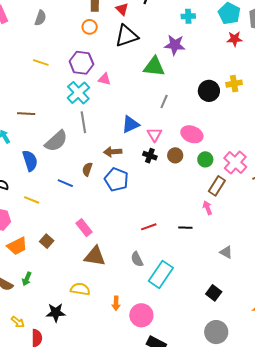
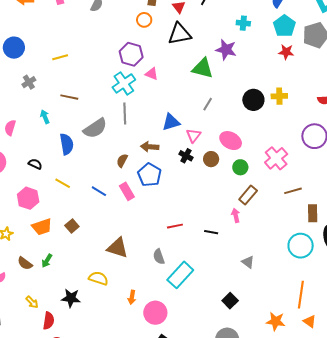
yellow line: (41, 62) -> (60, 57), moved, turned -42
pink cross: (235, 162) -> (276, 158), moved
blue line: (65, 183) -> (99, 191), moved
pink rectangle: (84, 228) -> (127, 191), moved

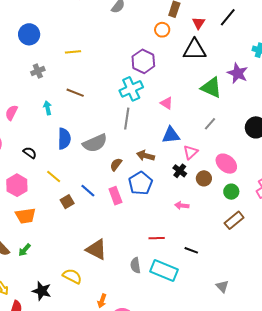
pink triangle: (152, 74) -> (166, 103), moved
gray semicircle: (95, 128) -> (95, 143), moved
pink arrow: (236, 215) -> (182, 205), moved, turned -80
brown square: (72, 226) -> (67, 202), moved
cyan rectangle: (180, 275) -> (164, 271), moved, turned 60

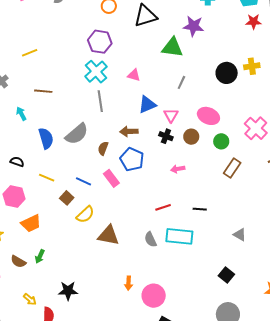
yellow semicircle: (72, 276) -> (85, 215), moved, turned 126

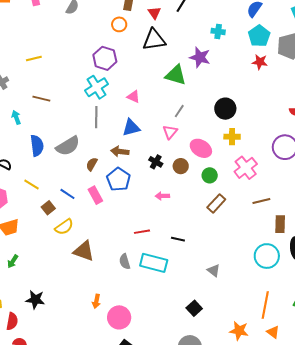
yellow cross: (252, 66) -> (232, 137), moved
blue triangle: (147, 105) -> (131, 128), moved
pink triangle: (171, 115) -> (170, 132), moved

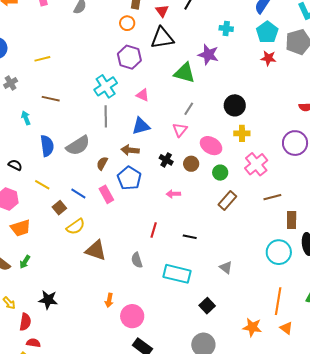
purple hexagon: (105, 58) -> (129, 57), moved
red line: (142, 232) -> (154, 230), turned -63
cyan rectangle: (154, 263) -> (177, 274), moved

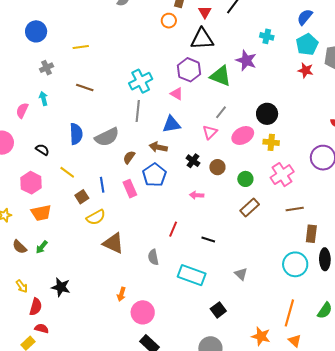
purple hexagon: (129, 57) -> (189, 70), moved
cyan arrow: (26, 118) -> (43, 99), moved
pink ellipse: (211, 146) -> (243, 135), moved, turned -65
blue line: (78, 194) -> (102, 185), turned 42

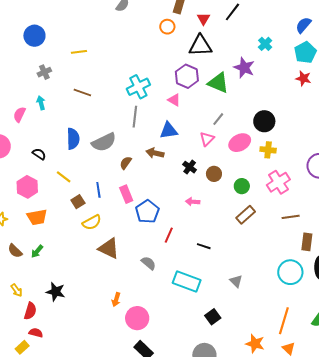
cyan cross: (267, 36) -> (265, 44), turned 32
blue pentagon: (154, 175) -> (147, 212), moved
gray semicircle: (153, 257) -> (148, 263), turned 140

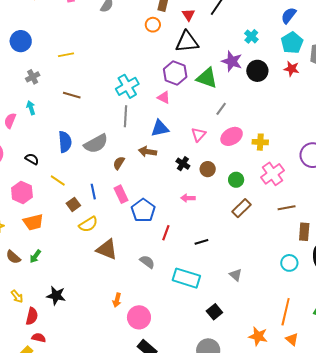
gray line: (218, 119) -> (221, 109), moved
black circle: (264, 121) -> (257, 71), moved
black line: (204, 246) -> (201, 242), turned -32
cyan circle: (290, 272) -> (289, 263), size x0.7

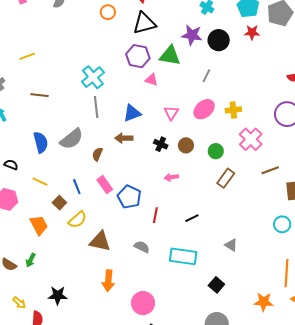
pink triangle: (164, 97) -> (152, 80), moved
gray line: (221, 109) -> (206, 76), moved
orange trapezoid: (33, 222) -> (39, 225), moved, turned -95
orange arrow: (117, 300) -> (108, 281), moved, size x1.5

